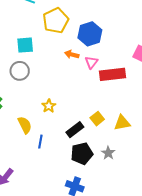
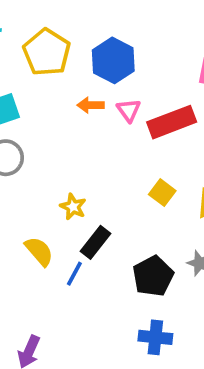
yellow square: (97, 119) -> (162, 193), moved
black rectangle: (75, 130) -> (95, 242), moved
blue line: (40, 142) -> (74, 274), turned 32

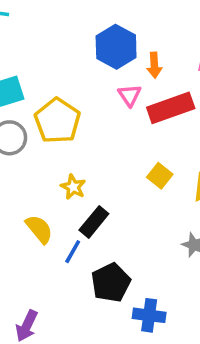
yellow pentagon: (47, 52) -> (57, 121), moved
orange arrow: (91, 105) -> (154, 65), moved, turned -95
black pentagon: (153, 276) -> (111, 283), moved

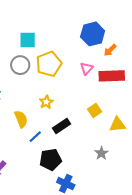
orange arrow: (154, 65) -> (110, 50), turned 32
pink triangle: (130, 95) -> (87, 68), moved
black rectangle: (94, 222) -> (61, 126), moved

